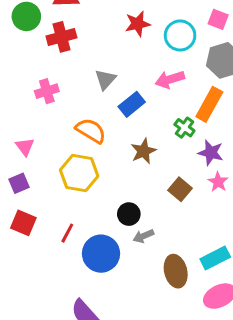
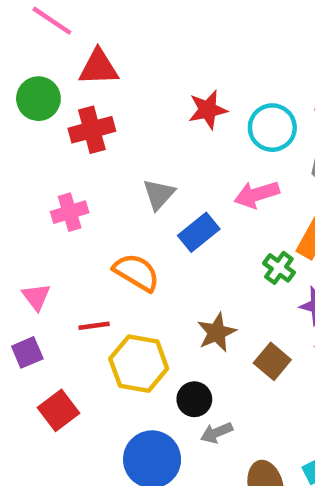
brown star: (143, 151) -> (217, 332), moved
yellow hexagon: (79, 173) -> (139, 364), moved
red square: (23, 223) -> (58, 410), moved, turned 30
red line: (67, 233) -> (94, 326), moved, turned 54

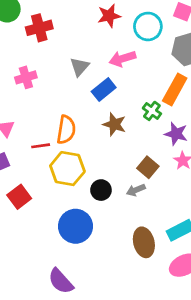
pink arrow: (257, 194) -> (122, 59), moved
orange semicircle: (136, 272) -> (66, 130), moved, turned 68
brown star: (217, 332) -> (114, 124), moved, turned -30
gray arrow: (217, 433) -> (136, 190), moved

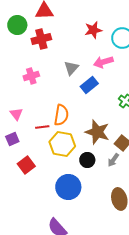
brown star: (114, 124) -> (97, 132), moved, size x1.4
gray arrow: (136, 190) -> (113, 160), turned -32

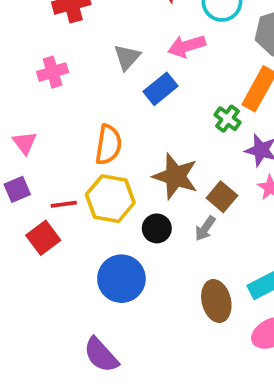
red line: (42, 127) -> (64, 204), moved

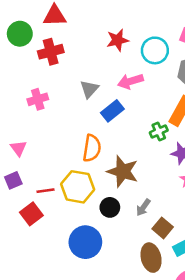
green cross: (228, 119) -> (159, 131), turned 30
orange semicircle: (108, 145) -> (92, 148), moved
brown square: (222, 197) -> (163, 228), moved

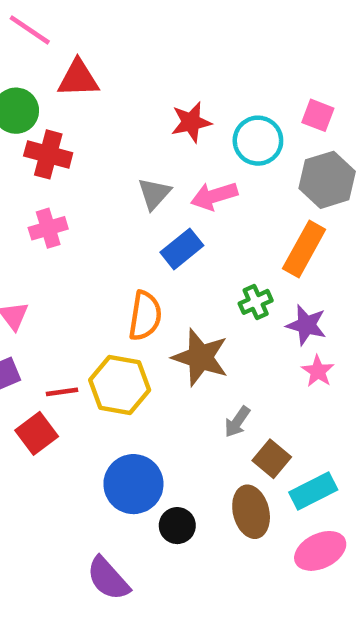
red cross: (51, 52) -> (48, 154), moved, turned 30
gray triangle: (89, 89) -> (154, 194), moved
green cross: (159, 131) -> (256, 302), moved
black circle: (110, 207) -> (177, 526), moved

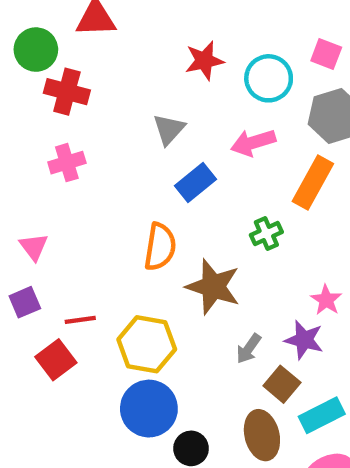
pink arrow: (214, 196) -> (253, 143), moved
purple star: (306, 325) -> (304, 340), moved
yellow hexagon: (120, 385) -> (147, 344), moved

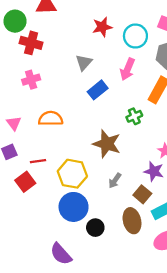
pink arrow: (253, 143) -> (127, 69), turned -50
orange semicircle: (160, 247) -> (51, 119), moved, turned -100
gray arrow: (249, 349) -> (115, 181), moved

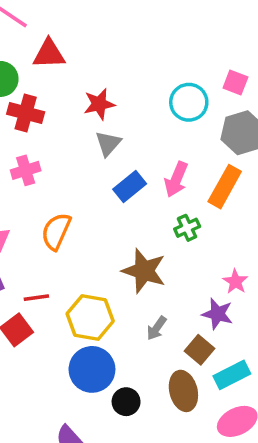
red star: (102, 27) -> (99, 104), moved
pink arrow: (127, 69) -> (176, 179), moved
orange semicircle: (51, 119) -> (56, 231), turned -65

